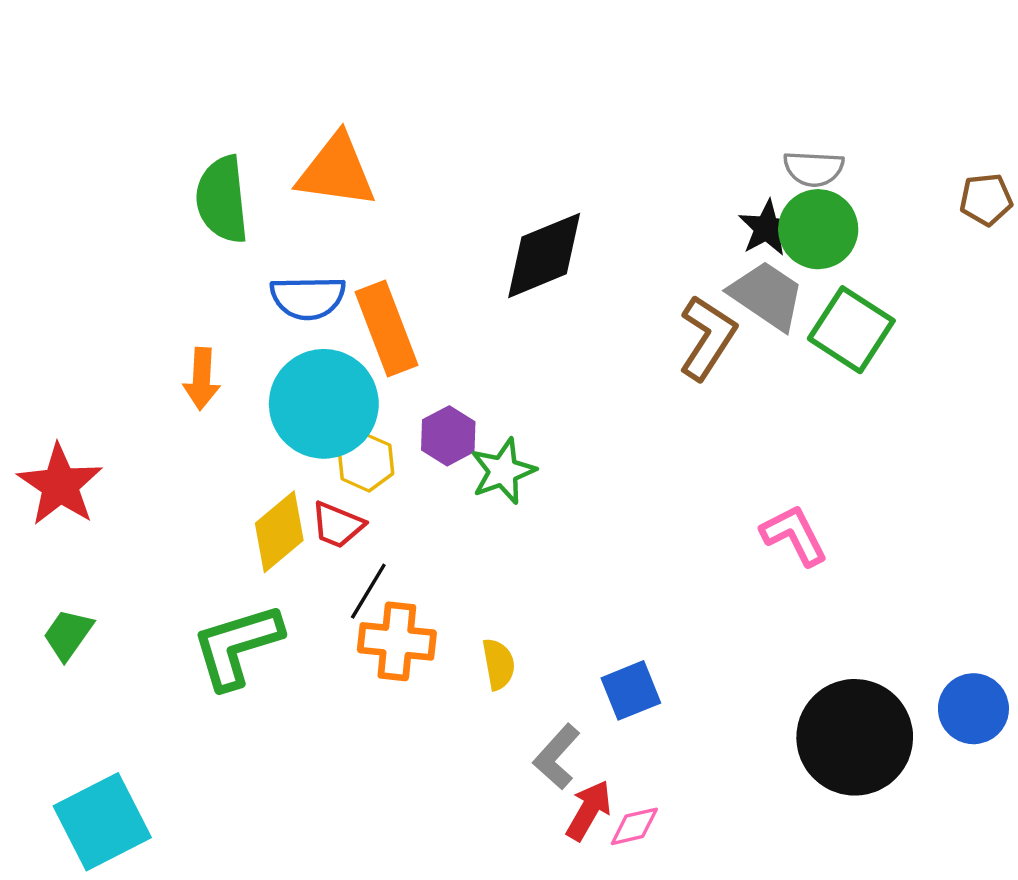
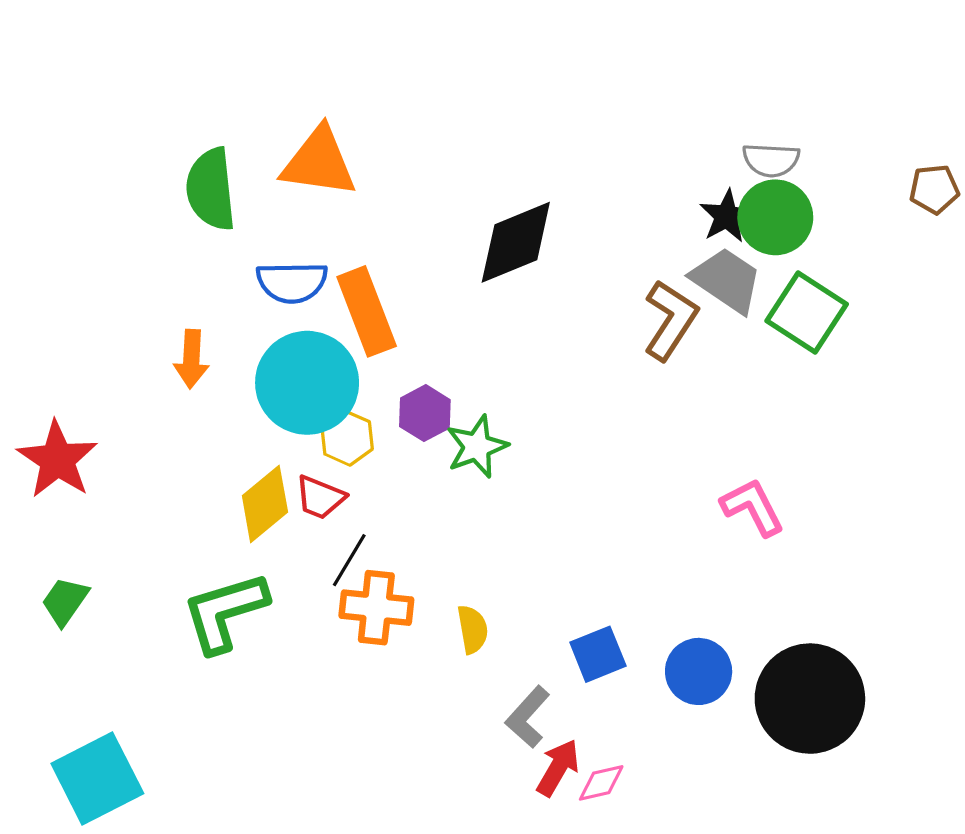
blue circle: (973, 709) -> (699, 671), moved

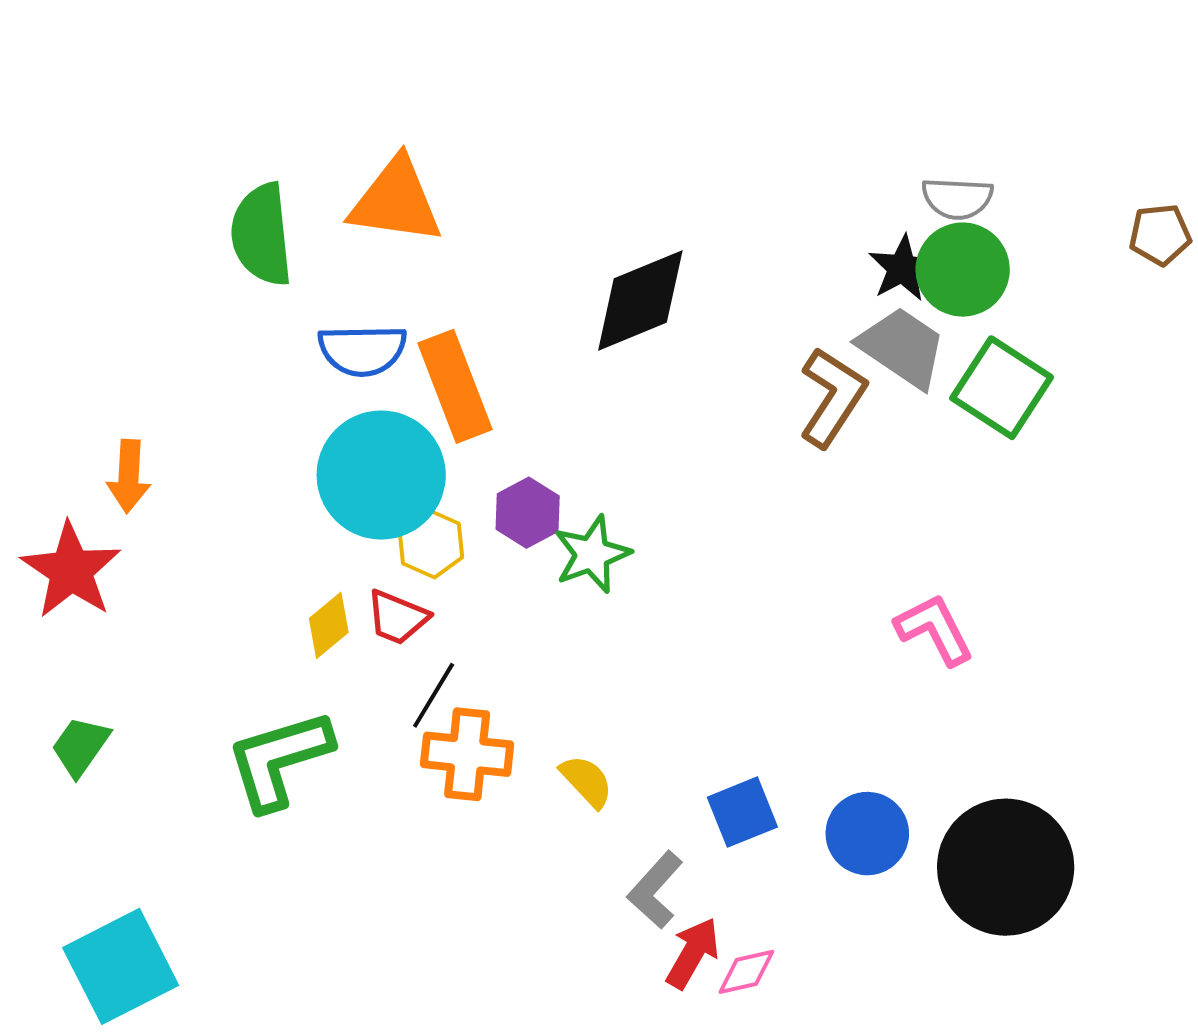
orange arrow: (191, 359) -> (129, 476), moved
yellow diamond: (265, 504) -> (329, 625), size x0.7
yellow semicircle: (473, 629) -> (587, 781), turned -33

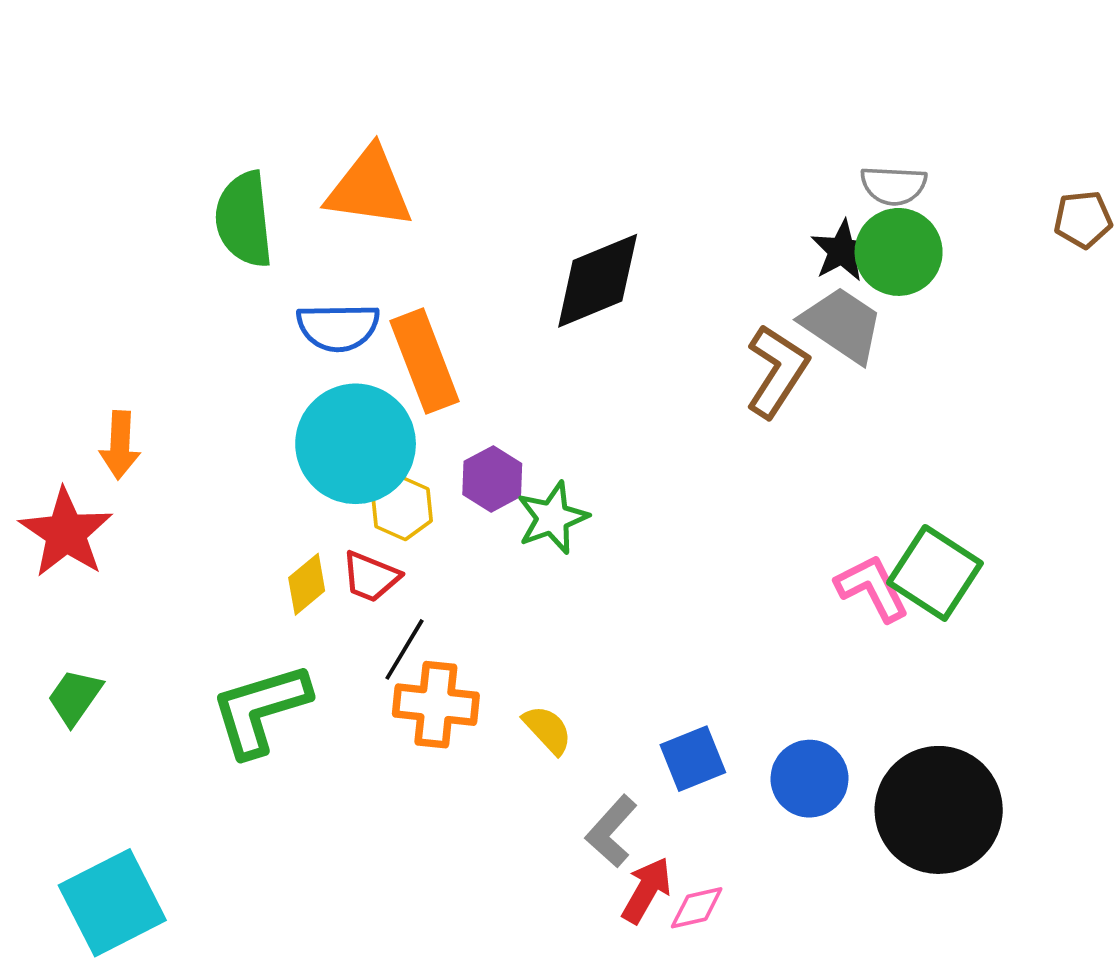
green square: (1002, 388) -> (935, 573), moved

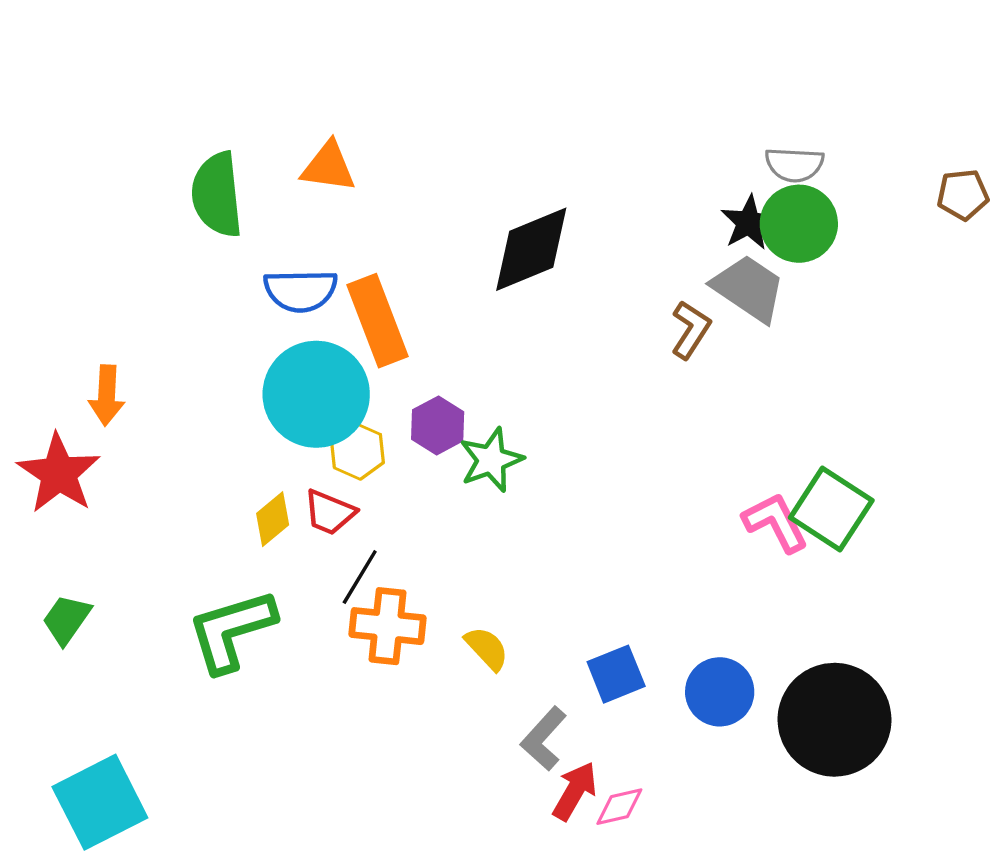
orange triangle: (369, 188) -> (328, 167), size x0.7
brown L-shape: (777, 371) -> (691, 330), size x0.7

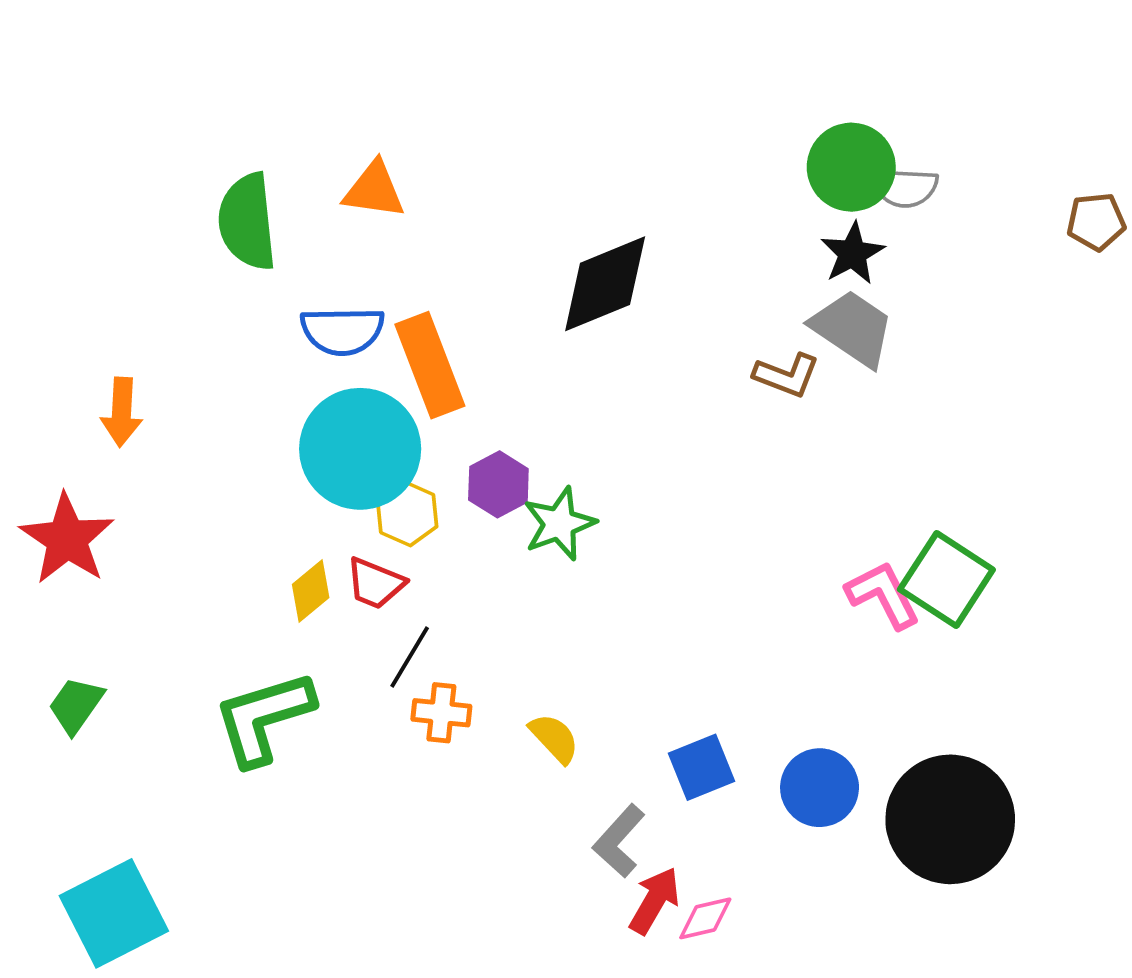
green circle: (799, 224) -> (851, 167), moved
brown L-shape: (691, 330) -> (787, 375), turned 78
orange arrow: (107, 395) -> (122, 412), moved
orange cross: (388, 626) -> (441, 713), size x0.7

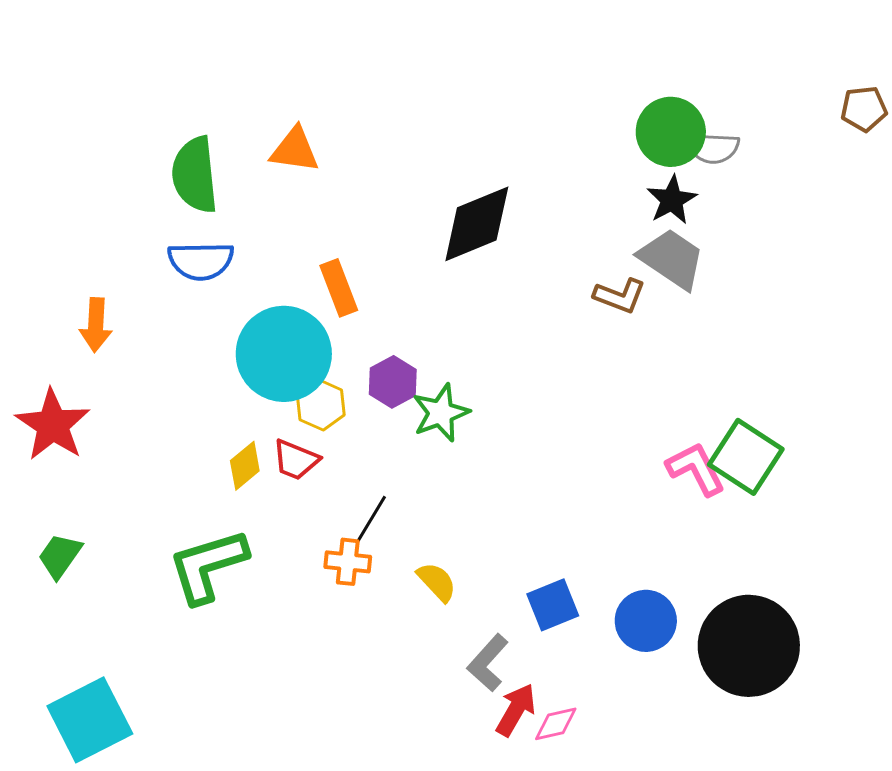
brown pentagon: (1096, 222) -> (864, 109), moved
blue semicircle: (342, 331) -> (201, 261), moved
orange rectangle: (430, 365) -> (339, 288), size x0.7
black line: (410, 657) -> (371, 520), moved

